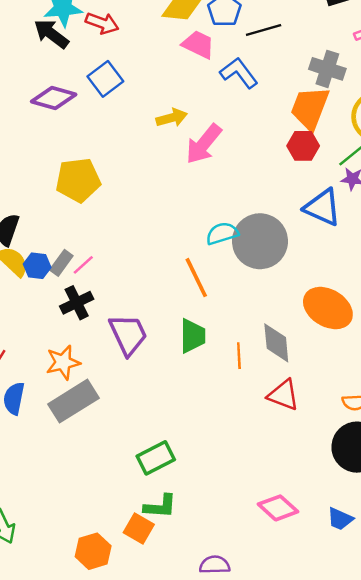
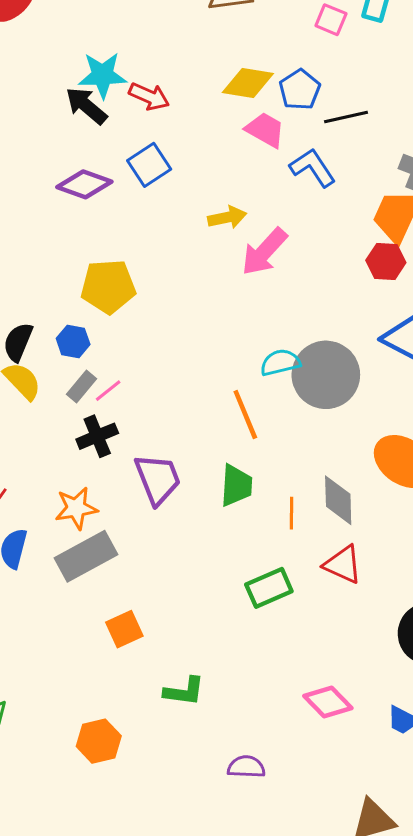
blue hexagon: (37, 266) -> (73, 341), moved
green rectangle: (156, 458) -> (269, 588), moved
orange square: (139, 529) -> (124, 629), moved, turned 32

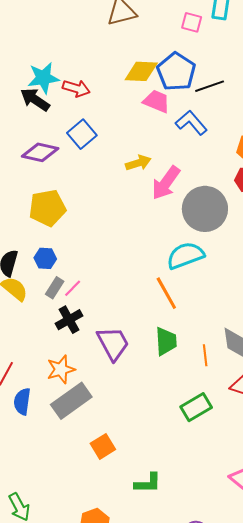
blue pentagon: (300, 90) -> (176, 72), size x1.4
yellow pentagon: (108, 287) -> (47, 208), moved
cyan semicircle: (280, 362) -> (185, 256), size x1.4
gray circle: (326, 375) -> (205, 209), moved

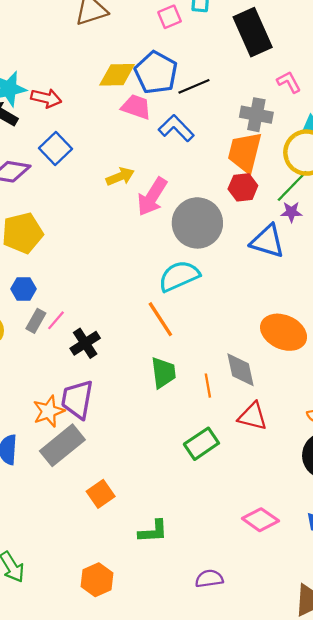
pink square: (192, 22) -> (170, 17), turned -35
black cross: (69, 320) -> (85, 343), moved
purple trapezoid: (113, 343) -> (77, 399), moved, turned -138

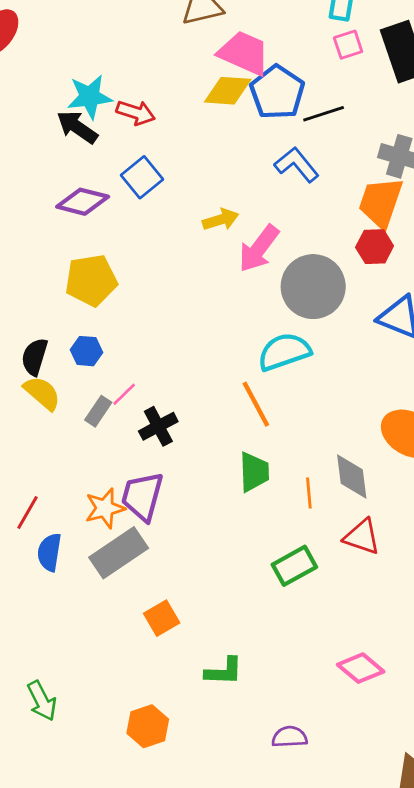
pink square: (170, 17) -> (348, 45), moved
pink trapezoid: (136, 107) -> (244, 53), moved, size x1.4
gray rectangle: (36, 321) -> (98, 411), moved

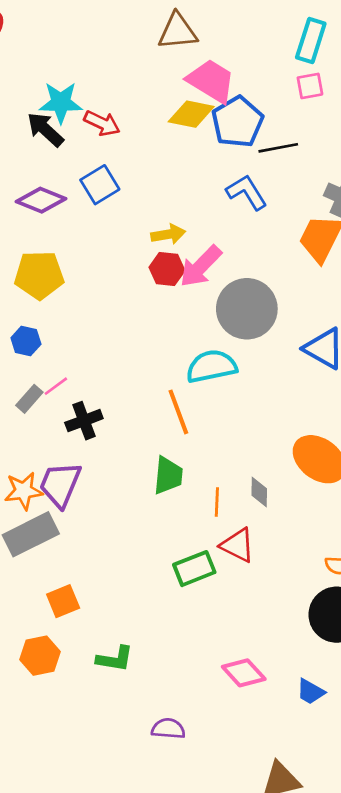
red hexagon: (375, 247) -> (167, 269), moved
gray diamond: (352, 477) -> (259, 492), size x0.7
red triangle: (362, 537) -> (238, 545), moved
orange hexagon: (148, 726) -> (40, 656), moved

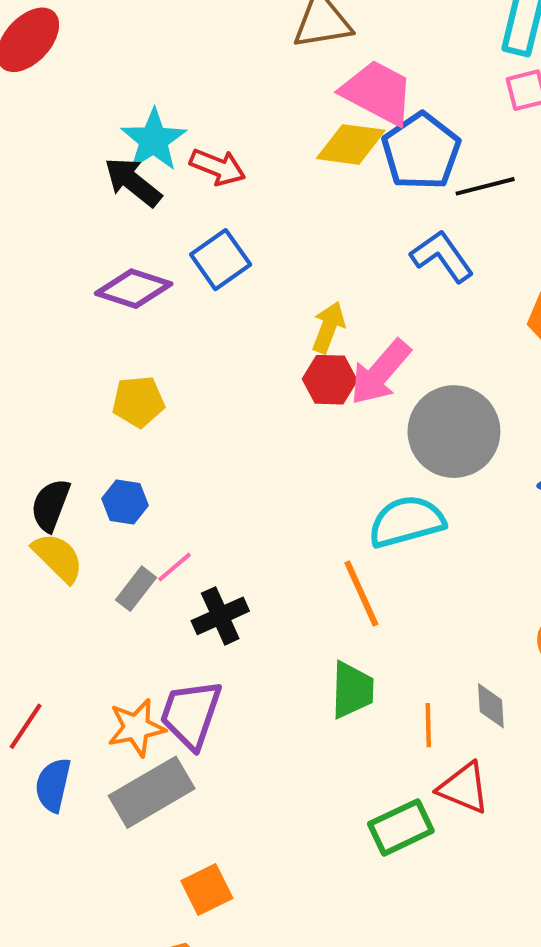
cyan star: (61, 103) -> (154, 140), turned -30
yellow arrow: (168, 234) -> (328, 327), turned -56
yellow pentagon: (39, 275) -> (138, 402), size x0.7

